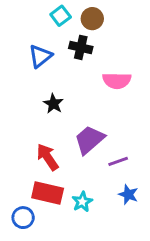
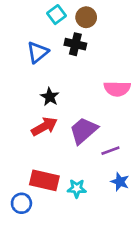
pink semicircle: (117, 81) -> (117, 89), moved
red arrow: (48, 157) -> (44, 126), moved, turned 95
cyan star: (82, 202) -> (77, 188), turned 30

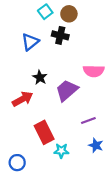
red arrow: (44, 126) -> (23, 99), moved
purple trapezoid: (83, 130) -> (67, 90), moved
red rectangle: (44, 180) -> (44, 132), moved, turned 50

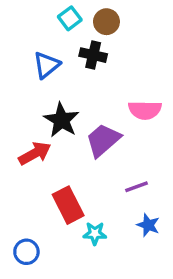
black star: (40, 77) -> (61, 120), size x1.5

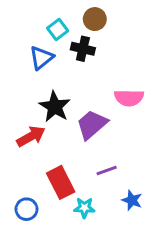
cyan square: (70, 18) -> (58, 29), moved
purple line: (136, 187) -> (107, 171), moved
blue circle: (26, 252) -> (26, 209), moved

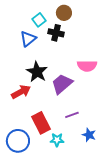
blue circle: (26, 209) -> (18, 141), size x1.5

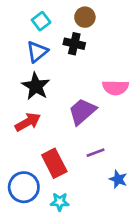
cyan square: (39, 20) -> (41, 21), moved
black star: (37, 72) -> (36, 86), moved
cyan star: (57, 140) -> (60, 202), moved

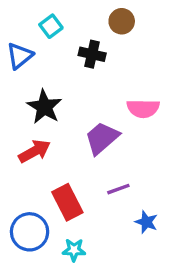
brown circle: (85, 17) -> (122, 21), moved
blue triangle: (37, 52) -> (20, 56), moved

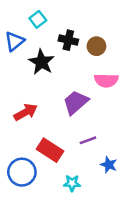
brown circle: (122, 21) -> (96, 46), moved
black star: (44, 107) -> (41, 62), moved
red rectangle: (67, 202) -> (50, 150), turned -30
cyan star: (74, 250) -> (72, 183), moved

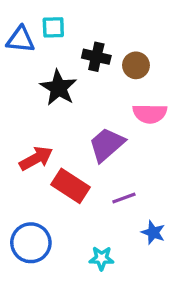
cyan square: (38, 19) -> (53, 27), turned 35
blue triangle: (15, 41) -> (21, 39), moved, turned 45
red rectangle: (50, 150) -> (71, 186), moved

